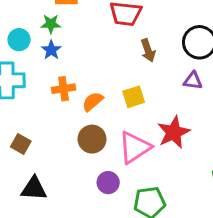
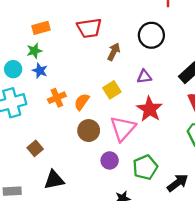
brown arrow: (148, 50) -> (114, 52), turned -120
purple triangle: (193, 81) -> (144, 77), moved
brown square: (21, 144) -> (35, 148), turned 35

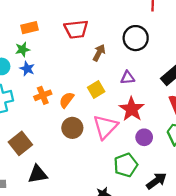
brown square: (35, 148) -> (20, 143), size x1.5
purple circle: (110, 160) -> (144, 137), moved

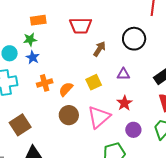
red star: (132, 109) -> (124, 103), size x0.7

